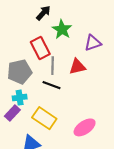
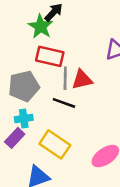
green star: (62, 29) -> (41, 27), moved
red rectangle: (40, 48) -> (50, 56), turned -50
red triangle: (77, 67) -> (82, 80), moved

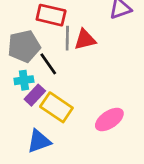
black line: (64, 103) -> (48, 64), moved, turned 35
purple rectangle: (15, 138) -> (35, 95), moved

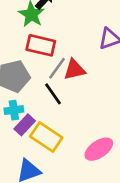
gray line: (67, 38) -> (57, 68), turned 35
black line: (48, 64) -> (53, 94), moved

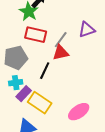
gray line: (57, 68) -> (61, 40), moved
black line: (53, 94) -> (45, 71), turned 60

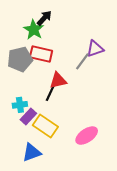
gray line: (61, 40) -> (82, 61), moved
red triangle: (61, 53) -> (58, 80), moved
gray pentagon: (16, 58) -> (20, 59), moved

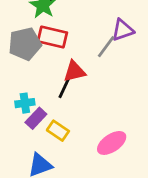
yellow rectangle: (45, 126) -> (58, 131), size x0.7

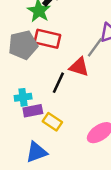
red triangle: (74, 71) -> (79, 67), moved, turned 30
purple rectangle: (36, 118) -> (33, 111), turned 36

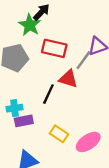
red rectangle: (47, 39) -> (54, 48), moved
yellow rectangle: (52, 122) -> (59, 134), moved

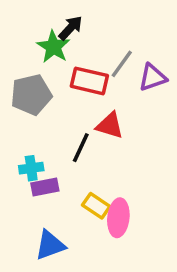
gray line: (83, 60) -> (122, 64), moved
pink ellipse: (88, 142) -> (118, 218), moved, turned -50

